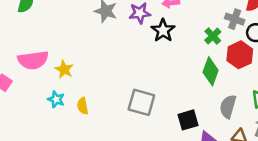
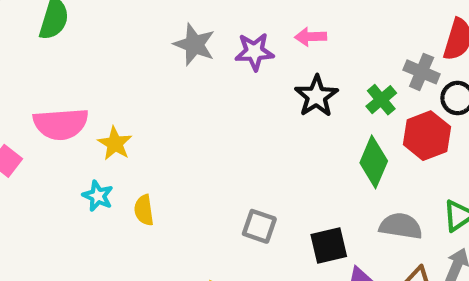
black star: (163, 30) -> (316, 96), moved
gray square: (141, 102) -> (259, 226), moved, size x0.7
gray semicircle: (228, 107) -> (401, 226), turned 80

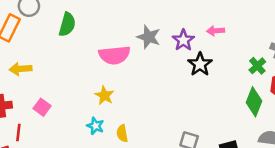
purple star: (254, 52) -> (183, 40), turned -30
black star: (316, 96) -> (200, 64), moved
pink semicircle: (61, 124) -> (114, 55), moved

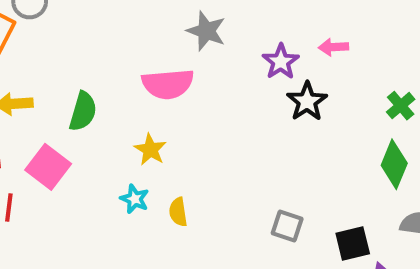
green semicircle: (67, 24) -> (83, 111), moved
gray star: (149, 37) -> (206, 31), moved
pink square: (42, 107) -> (48, 167), size x1.5

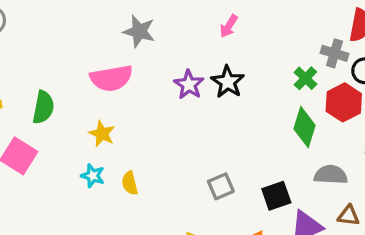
pink arrow: (333, 47) -> (229, 26), moved, turned -50
purple star: (281, 62) -> (189, 85), moved
gray square: (287, 226) -> (221, 186), turned -36

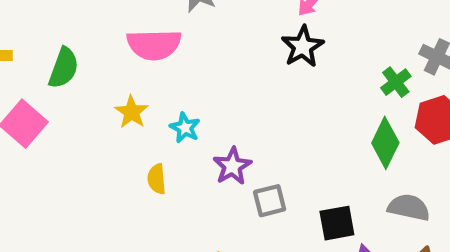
black star: (228, 82) -> (303, 47), moved
purple star: (189, 85) -> (232, 166), moved
cyan star: (93, 176) -> (185, 128), moved

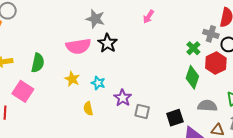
black star: (303, 47) -> (107, 43), moved
gray square: (270, 201) -> (142, 111), turned 35

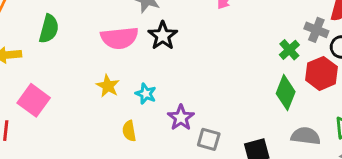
green semicircle: (38, 63) -> (49, 29), moved

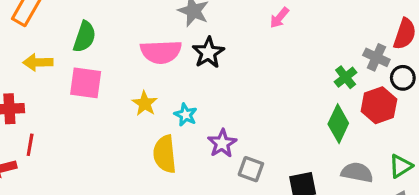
pink square: (34, 100) -> (86, 83), moved, turned -32
yellow semicircle: (129, 131) -> (165, 154), size x1.6

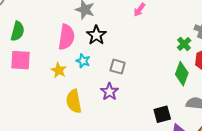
pink semicircle: (161, 52) -> (66, 37), turned -75
cyan star: (186, 115) -> (83, 61), moved
gray square: (251, 169) -> (118, 67), moved

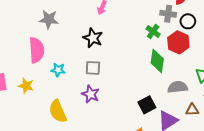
black star: (96, 35) -> (93, 38), moved
yellow star: (59, 70) -> (26, 86), moved

